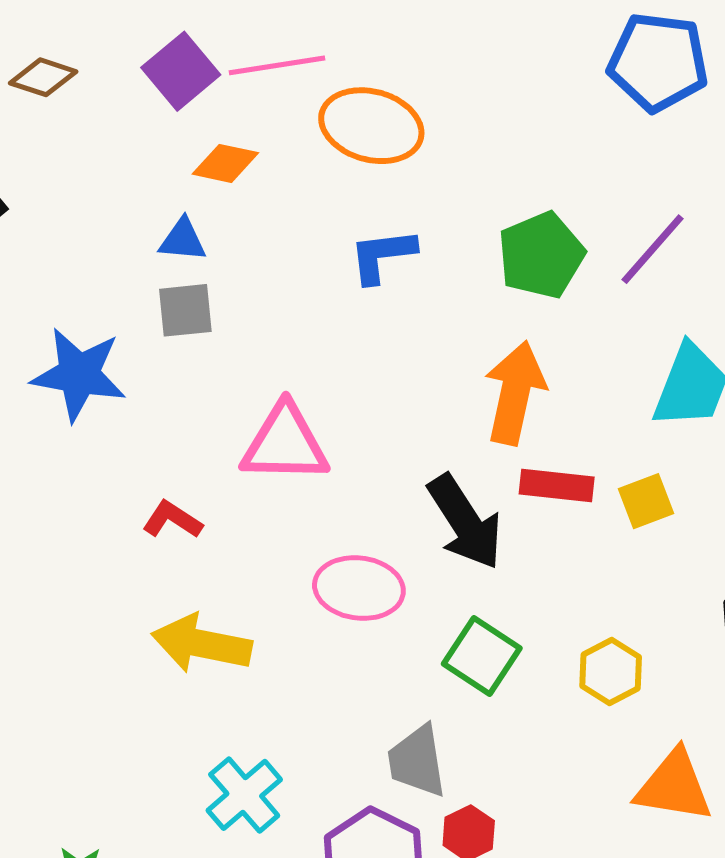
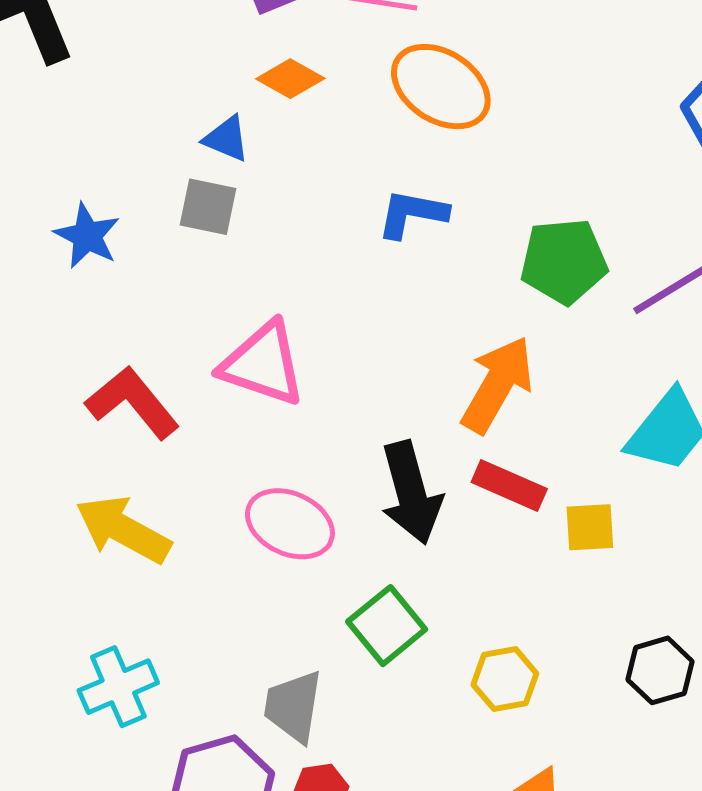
blue star: (79, 374) -> (87, 236), size x0.7
red L-shape: (172, 520) -> (132, 403), size x1.6

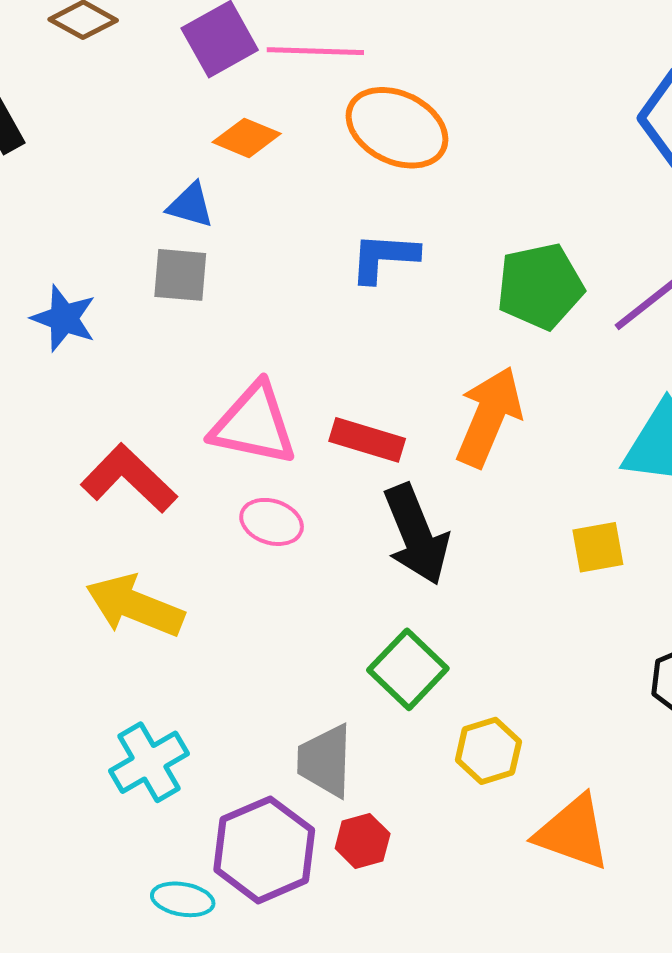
red rectangle: (509, 485) -> (367, 440), moved
pink ellipse: (290, 524) -> (272, 522), moved, size x0.7
yellow hexagon: (505, 679) -> (488, 751), moved

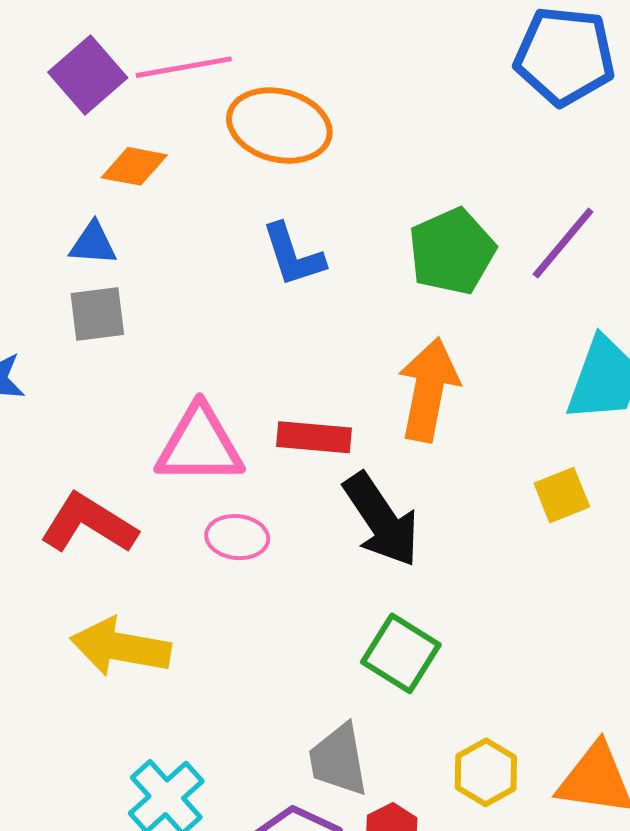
blue L-shape: (384, 257) -> (293, 255), turned -100
yellow hexagon: (488, 751) -> (486, 772), moved

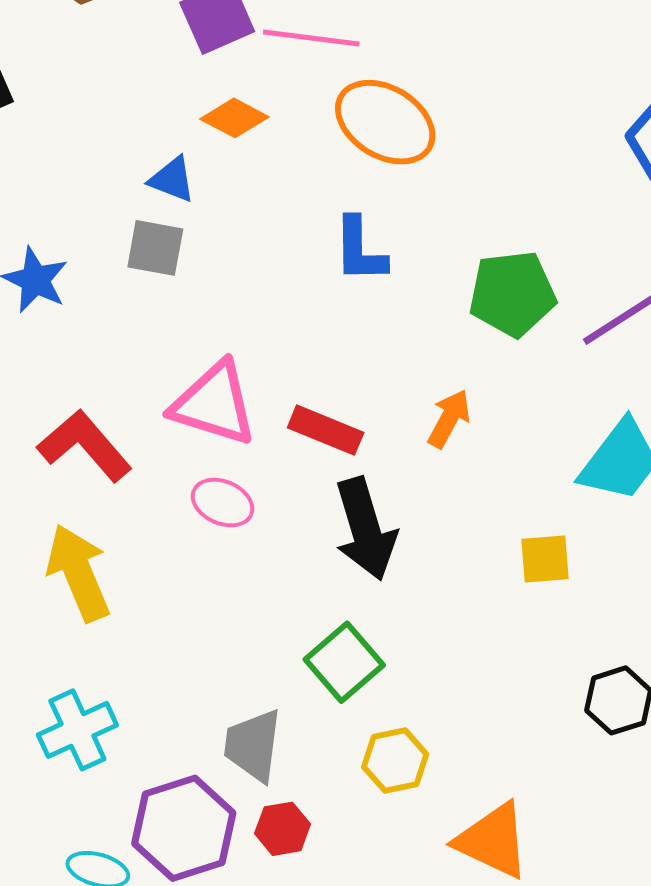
orange arrow: (428, 390) -> (449, 419), size x0.6
yellow arrow: (120, 647) -> (78, 573), turned 40
yellow hexagon: (486, 772) -> (395, 761), moved

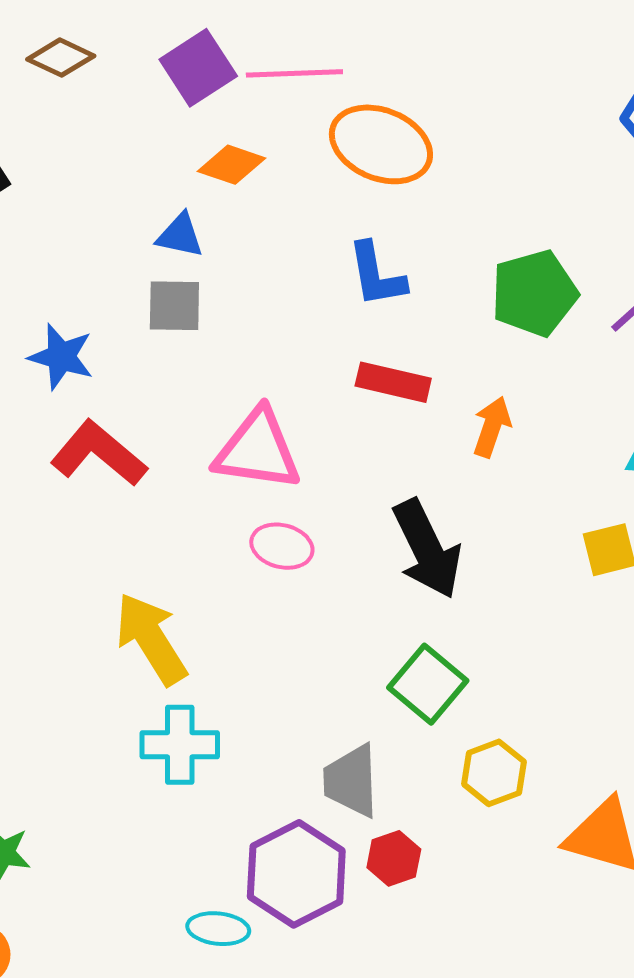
red rectangle: (326, 430) -> (393, 382), moved
red L-shape: (85, 446) -> (99, 453), moved
cyan cross: (77, 730) -> (180, 745), moved, turned 34

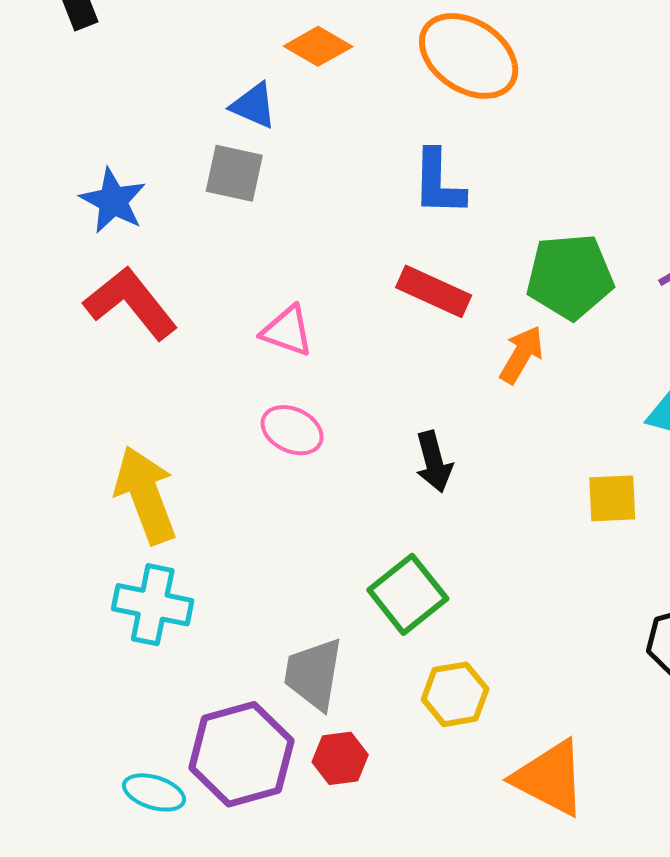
green pentagon: (534, 293) -> (570, 276), moved
pink triangle: (258, 450) -> (287, 331), size x0.6
black arrow: (427, 549) -> (434, 462), size x0.6

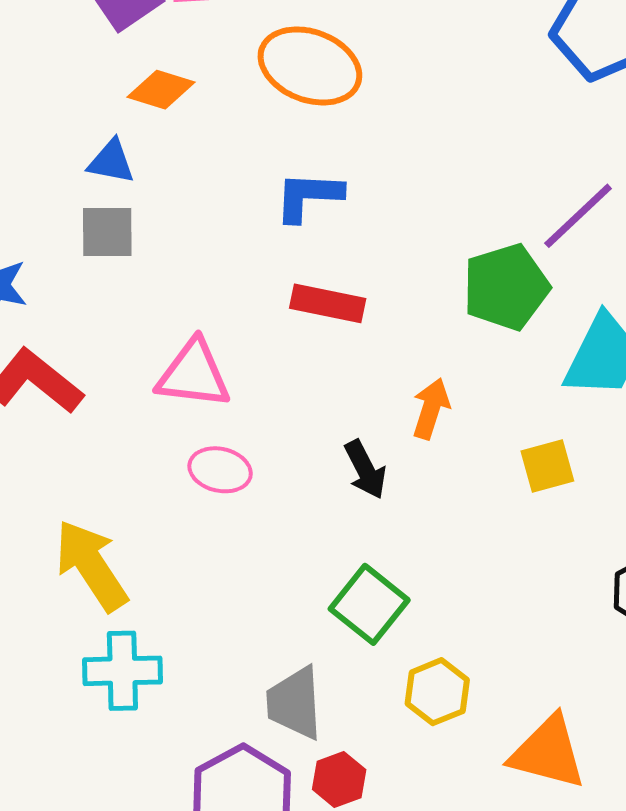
blue L-shape: (438, 183) -> (308, 196), turned 104
green pentagon: (570, 276) -> (506, 287), moved
pink triangle: (287, 331) -> (194, 374), size x1.4
orange arrow: (521, 355) -> (431, 409), moved

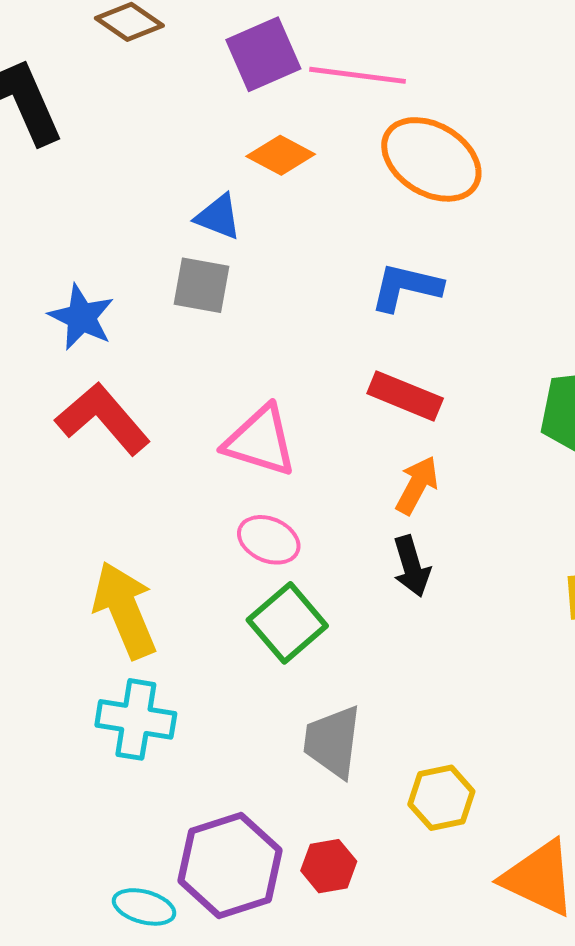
orange arrow: (431, 409) -> (417, 485), moved
green square: (369, 604) -> (287, 623), moved
gray trapezoid: (295, 703) -> (333, 742), moved

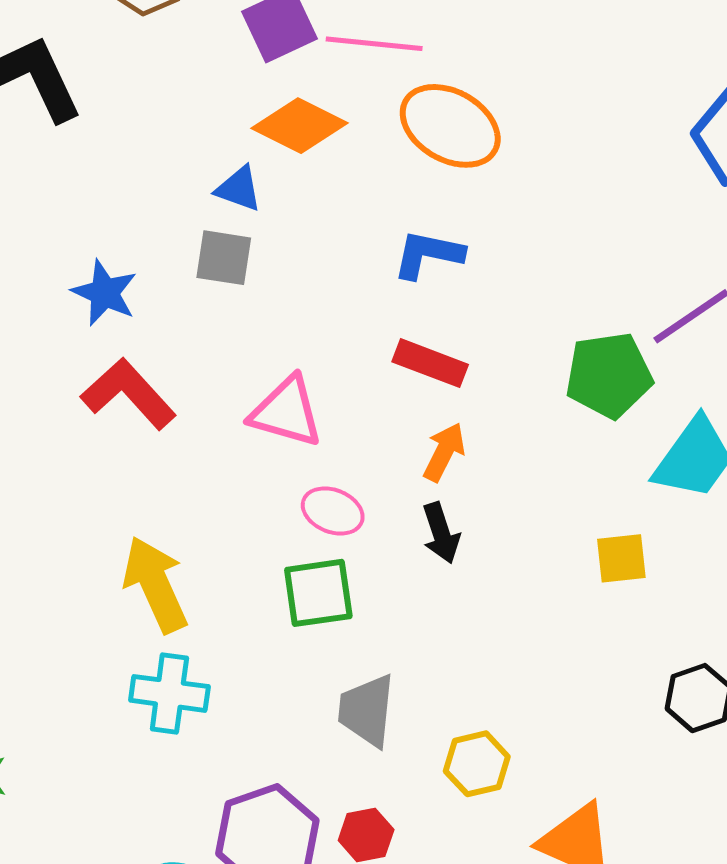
orange diamond: (281, 155) -> (299, 126), size x1.4
pink ellipse: (269, 540) -> (333, 511), moved
green square: (287, 623) -> (318, 593), turned 34

